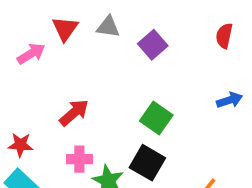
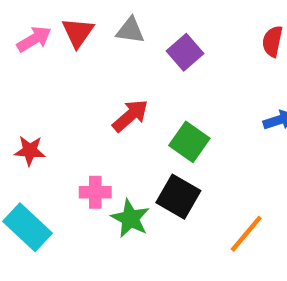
pink arrow: (31, 54) -> (34, 39), moved
red arrow: (74, 113) -> (130, 116), moved
red star: (20, 145) -> (30, 151), moved

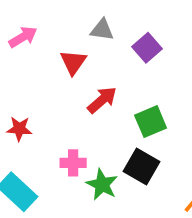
red triangle: (78, 33) -> (73, 62), moved
green square: (189, 142) -> (151, 122), turned 32

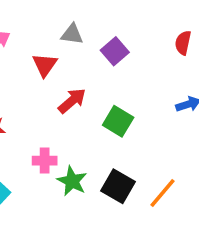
green square: (151, 122) -> (118, 121), turned -36
black square: (142, 167) -> (118, 186), moved

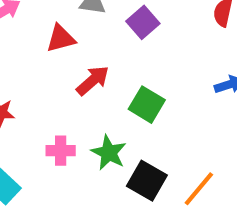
red triangle: (45, 65) -> (61, 38), turned 40
green star: (72, 181) -> (109, 153), moved

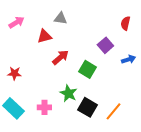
purple square: (143, 22) -> (105, 45), moved
pink cross: (61, 151) -> (44, 107), moved

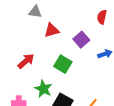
red triangle: (44, 36) -> (52, 30), moved
red arrow: (60, 57) -> (26, 61), moved

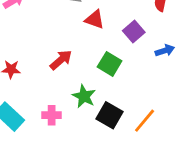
red triangle: (52, 30) -> (95, 19), turned 35

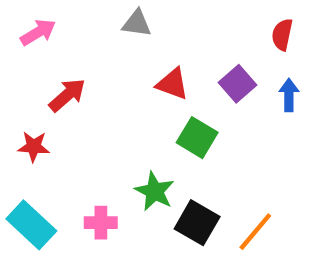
red triangle: (95, 19) -> (172, 84), moved
blue arrow: (165, 50) -> (289, 95), moved, turned -72
red arrow: (61, 60) -> (67, 95), moved

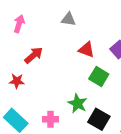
pink arrow: (38, 32) -> (19, 24), turned -42

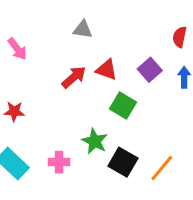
pink arrow: (19, 24) -> (17, 49), moved, turned 126
red arrow: (34, 55) -> (74, 77), moved

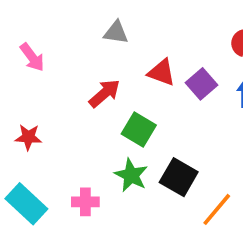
red triangle: (107, 70) -> (162, 72), moved
green square: (123, 105) -> (139, 130), moved
black square: (123, 162) -> (179, 177), moved

